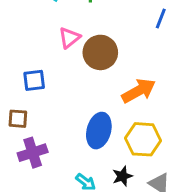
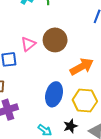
pink triangle: (69, 38) -> (28, 44), moved

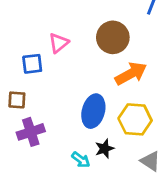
brown circle: (55, 40) -> (113, 37), moved
black star: (70, 126) -> (104, 149), moved

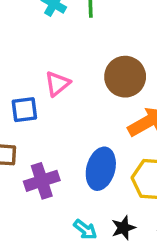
purple cross: (31, 132) -> (42, 181), moved
black star: (104, 149) -> (123, 228), moved

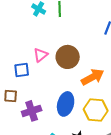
brown circle: (125, 77) -> (68, 57), moved

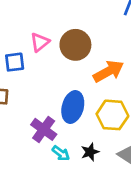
purple cross: (32, 111) -> (44, 129), moved, turned -36

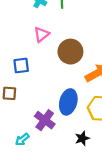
pink triangle: (40, 42) -> (42, 34), moved
cyan arrow: (61, 153) -> (22, 139), moved, turned 104

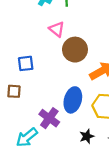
pink triangle: (42, 34) -> (57, 29), moved, turned -42
cyan arrow: (22, 139) -> (27, 137), size x1.5

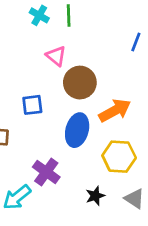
blue square: (26, 63) -> (32, 105), moved
blue ellipse: (73, 100) -> (77, 130), moved

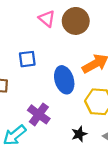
brown circle: (80, 83) -> (76, 21), moved
blue ellipse: (77, 130) -> (64, 80), turned -32

